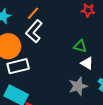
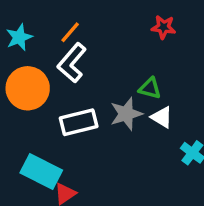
white rectangle: (18, 66) -> (79, 122), moved
gray star: (78, 86) -> (126, 114), moved

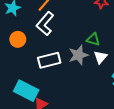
orange circle: (28, 88) -> (18, 39), size x0.6
white triangle: (162, 117) -> (100, 57), turned 40

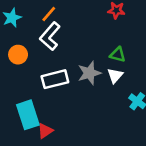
green triangle: (93, 39) -> (118, 55), moved
cyan rectangle: (26, 91) -> (28, 115), turned 45

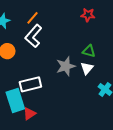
white rectangle: (55, 79) -> (30, 84), moved

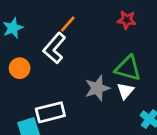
orange line: (32, 18) -> (68, 24), moved
green triangle: (89, 51) -> (128, 68), size x1.5

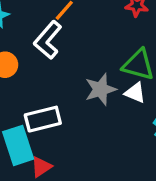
white triangle: (125, 91) -> (135, 93), turned -48

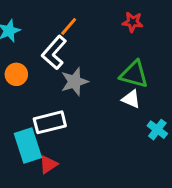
gray star: (101, 89) -> (74, 82), moved

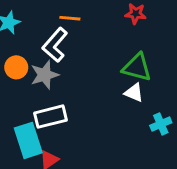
orange line: (69, 26) -> (70, 18), turned 54
gray star: (74, 82) -> (45, 75), moved
cyan cross: (157, 130) -> (161, 124), turned 30

